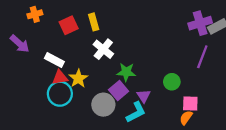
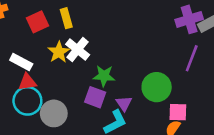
yellow star: (78, 79) -> (59, 52), moved
green circle: (172, 82) -> (157, 87), size x1.5
purple square: (119, 90) -> (95, 97), turned -30
gray circle: (103, 105) -> (54, 113), moved

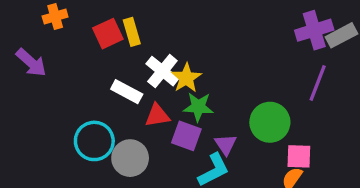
yellow rectangle: (66, 18) -> (132, 32), moved
yellow star: (59, 52) -> (186, 78), moved
white rectangle: (21, 62) -> (127, 92), moved
red triangle: (27, 82) -> (157, 115), moved

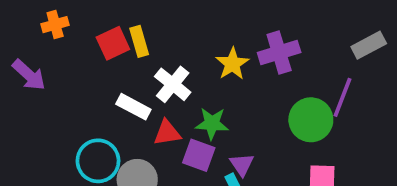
purple cross: (314, 30) -> (279, 53), moved
yellow star: (186, 78) -> (232, 64), moved
green circle: (270, 122) -> (311, 120), moved

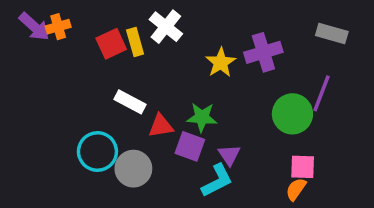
gray rectangle: (369, 45) -> (332, 33), moved, turned 44
purple arrow: (29, 75) -> (34, 27), moved
white cross: (173, 84) -> (166, 27), moved

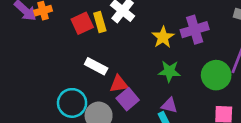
green star: (202, 117) -> (169, 71), moved
purple square: (190, 146) -> (128, 99), moved, turned 30
purple triangle: (229, 155) -> (169, 105), turned -42

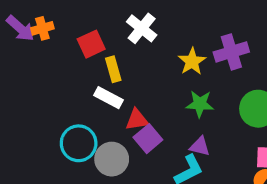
yellow rectangle: (100, 22) -> (113, 69), moved

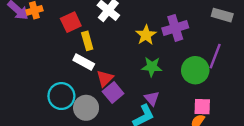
red triangle: (137, 120) -> (105, 78), turned -36
purple triangle: (200, 146) -> (152, 98), turned 35

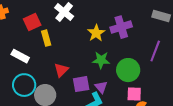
white rectangle: (84, 62) -> (20, 56), moved
green circle: (195, 70) -> (128, 70), moved
purple square: (113, 93) -> (81, 84), moved, turned 30
pink square: (202, 107) -> (134, 94), moved

